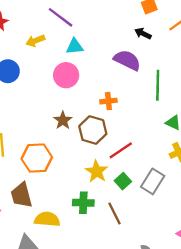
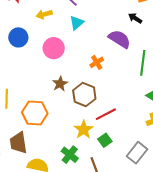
cyan triangle: (75, 46) -> (77, 23), turned -42
pink circle: (66, 75) -> (54, 48), moved
orange cross: (108, 101) -> (97, 62), moved, turned -32
gray rectangle: (153, 181) -> (137, 153), moved
green cross: (83, 203) -> (70, 155), turned 30

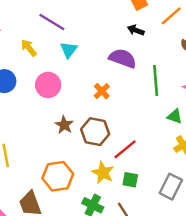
yellow arrow: (44, 14) -> (29, 48), turned 77
orange hexagon: (35, 113) -> (58, 176), moved
green square: (105, 140) -> (130, 180), turned -32

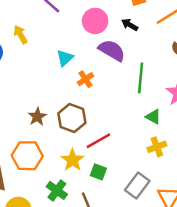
yellow arrow: (29, 48) -> (20, 35), moved
cyan triangle: (69, 50) -> (65, 58), moved
pink circle: (48, 85) -> (95, 21), moved
brown star: (64, 125) -> (37, 117), moved

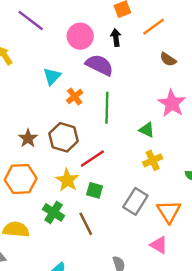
black arrow: (130, 25) -> (116, 38), turned 56
green line: (141, 78) -> (107, 108), moved

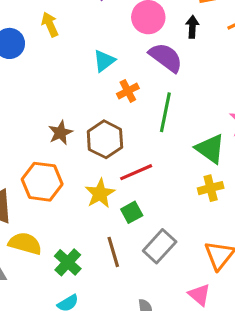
green triangle: (147, 130) -> (210, 149), size x1.5
green square: (95, 190) -> (132, 212), turned 35
gray rectangle: (135, 201) -> (160, 246), moved
green cross: (54, 212) -> (68, 262), moved

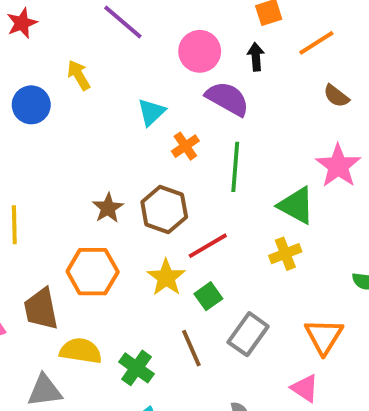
yellow cross: (211, 188) -> (285, 254), moved

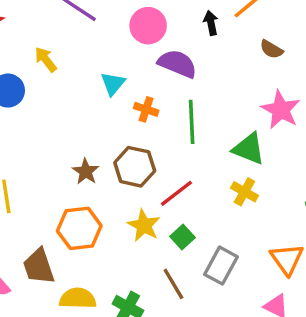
black arrow: (256, 57) -> (211, 23), moved
orange cross: (185, 146) -> (146, 109), turned -30
yellow cross: (285, 254) -> (244, 192), turned -32

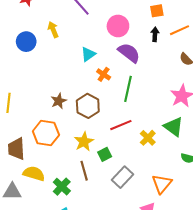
green triangle: (249, 149) -> (174, 127), moved
red line: (176, 193) -> (121, 125), moved
brown line: (173, 284) -> (84, 171), moved

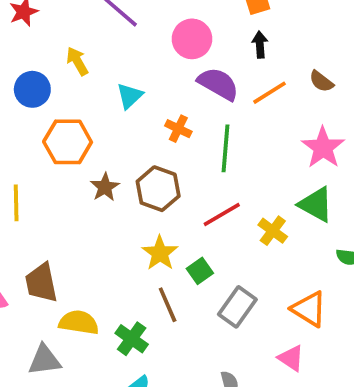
orange line: (180, 30) -> (269, 93), moved
cyan triangle: (88, 54) -> (130, 96), moved
orange hexagon: (46, 133) -> (68, 142), moved
orange triangle: (162, 184) -> (309, 309), turned -30

